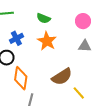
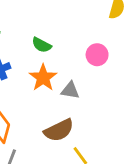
gray triangle: (85, 46) -> (70, 90), moved

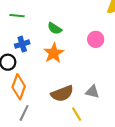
gray triangle: (70, 90) -> (92, 92), moved

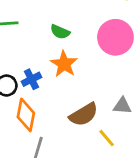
pink circle: (96, 39) -> (115, 37), size x1.6
blue cross: (22, 44) -> (31, 79), moved

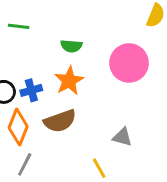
green semicircle: (60, 32) -> (71, 46), turned -30
brown semicircle: (84, 115) -> (60, 121), moved

